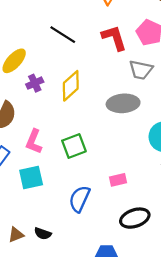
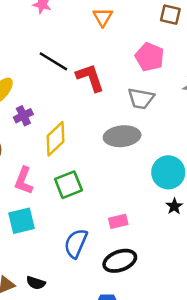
red L-shape: (114, 38) -> (90, 78), moved
yellow diamond: (71, 86) -> (56, 139), moved
black ellipse: (135, 218) -> (120, 261), moved

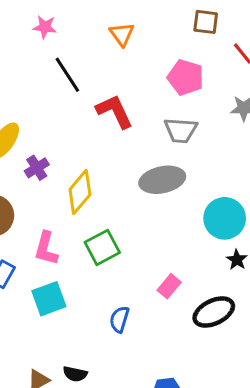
black line: (53, 61) -> (67, 75), moved, turned 32
pink rectangle: (118, 221) -> (169, 286), turned -30
blue semicircle: (76, 243) -> (119, 319), size x0.7
black ellipse: (120, 261) -> (214, 312), moved

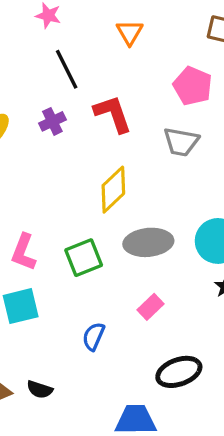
purple cross: (37, 168) -> (52, 121), moved
gray ellipse: (162, 180) -> (148, 242), moved
yellow diamond: (80, 192) -> (113, 190), moved
black ellipse: (214, 312) -> (179, 372), moved

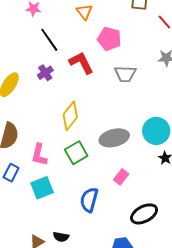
pink pentagon: (193, 86) -> (109, 39), moved
yellow diamond: (113, 190) -> (70, 116), moved
blue semicircle: (94, 336) -> (89, 200), size x1.4

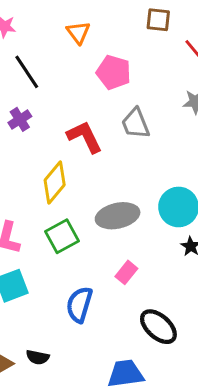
red L-shape: (81, 63) -> (85, 137), moved
gray trapezoid: (125, 74) -> (136, 124), turned 65
black ellipse: (144, 214) -> (158, 327), turned 68

